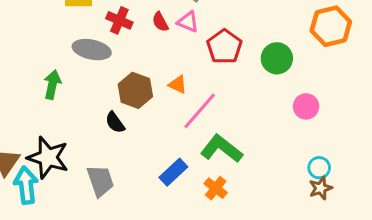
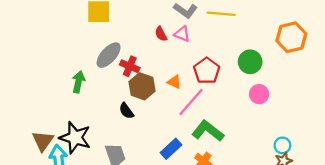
red cross: (119, 20) -> (130, 66), moved
red pentagon: (224, 47) -> (207, 71), moved
gray ellipse: (92, 50) -> (109, 55), turned -60
pink circle: (306, 106) -> (259, 94), moved

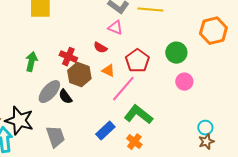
red semicircle: (161, 34) -> (100, 48), moved, turned -32
gray ellipse: (109, 55) -> (49, 92), moved
green arrow: (78, 82) -> (31, 62), moved

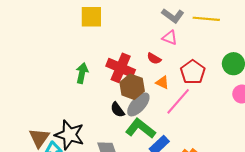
red cross: (68, 57) -> (121, 68), size x1.5
gray ellipse: (49, 92) -> (138, 104), moved
green L-shape: (138, 115) -> (140, 128), moved

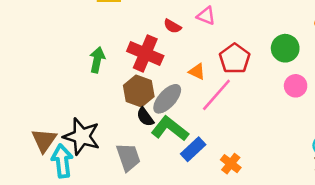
red semicircle: (154, 58) -> (172, 26), moved
brown hexagon: (132, 87) -> (139, 91), moved
black semicircle: (117, 110) -> (145, 117), moved

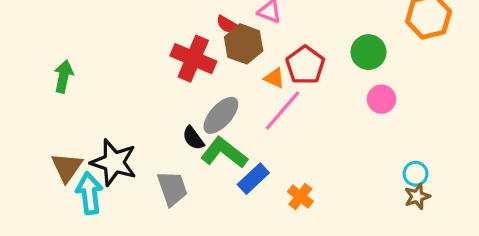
green arrow: (97, 60) -> (63, 76), moved
orange triangle: (197, 72) -> (274, 78), moved
brown hexagon: (139, 91) -> (244, 44), moved

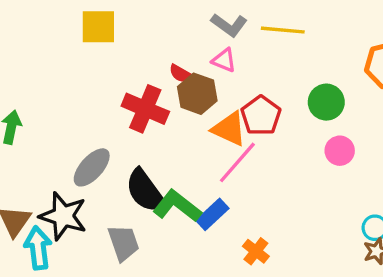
orange triangle: (274, 78) -> (229, 129), size x1.6
gray ellipse: (221, 115) -> (92, 167), moved
black semicircle: (193, 138) -> (145, 191), size x1.8
blue rectangle: (253, 179) -> (212, 214), moved

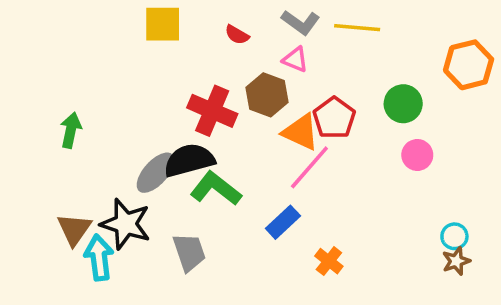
red semicircle: (180, 74) -> (237, 35), moved
black semicircle: (145, 191) -> (189, 160), moved, turned 111
green L-shape: (177, 206) -> (216, 189), moved

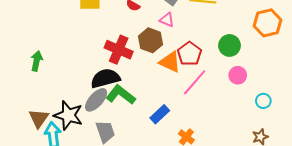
pink line: (309, 167) -> (195, 82), moved
gray ellipse: (156, 173) -> (96, 100), moved
cyan circle: (454, 236) -> (263, 101), moved

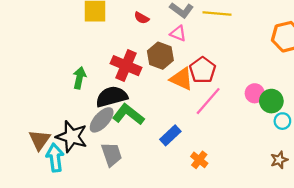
green circle: (229, 45) -> (271, 101), moved
green arrow: (37, 61) -> (79, 78), moved

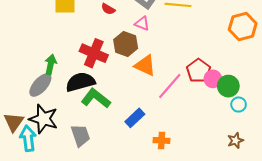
red pentagon: (203, 70) -> (198, 71), moved
gray ellipse: (102, 120) -> (40, 85), moved
orange cross: (199, 160) -> (162, 140), turned -35

